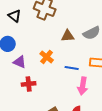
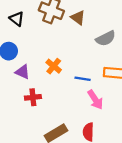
brown triangle: (68, 36) -> (78, 18), moved, turned 40
pink arrow: (83, 86) -> (95, 100), turned -42

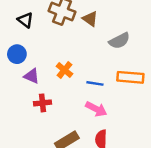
pink arrow: (95, 100) -> (96, 109), moved, turned -30

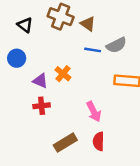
purple triangle: (32, 76) -> (40, 81), moved
blue line: (95, 83) -> (93, 50), moved
pink arrow: (96, 109) -> (94, 112), turned 36

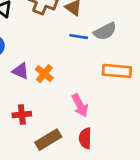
orange cross: (63, 74) -> (44, 74), moved
red cross: (42, 106) -> (22, 115), moved

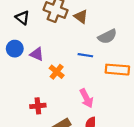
blue line: (79, 37) -> (85, 55), moved
purple triangle: (21, 71) -> (37, 54), moved

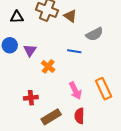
black triangle: (22, 18) -> (17, 17), turned -40
purple triangle: (37, 54) -> (30, 50), turned 40
orange rectangle: (117, 70) -> (104, 89), moved, turned 60

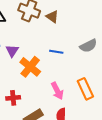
gray semicircle: (94, 34) -> (88, 46), moved
orange cross: (48, 66) -> (30, 67), size x1.5

